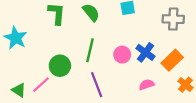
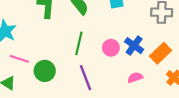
green circle: (60, 66) -> (45, 71), moved
pink line: (41, 85) -> (19, 59), moved, turned 60

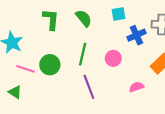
blue cross: (134, 46) -> (136, 35), moved, turned 30
green circle: (45, 71) -> (50, 65), moved

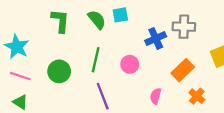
cyan square: (119, 14) -> (120, 15), moved
pink line: (26, 69) -> (20, 76), moved
pink semicircle: (136, 87) -> (156, 96), turned -56

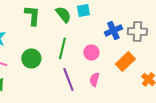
gray cross: (184, 27) -> (137, 31), moved
orange rectangle: (183, 70) -> (125, 61), moved
pink semicircle: (156, 96) -> (94, 79), moved

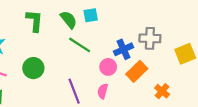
blue cross: (113, 30) -> (124, 49), moved
green line: (62, 48) -> (80, 45), moved, turned -70
pink circle: (91, 52) -> (108, 67), moved

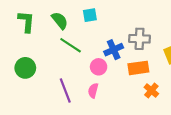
cyan square: (91, 15) -> (90, 15), moved
orange rectangle: (137, 71) -> (138, 68), moved, turned 36

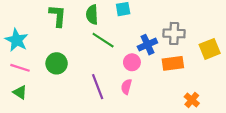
green semicircle: (60, 20) -> (92, 15), turned -144
orange cross: (151, 91) -> (192, 100), moved

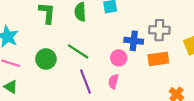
green line: (103, 40) -> (78, 51), moved
blue cross: (147, 45) -> (134, 41), turned 30

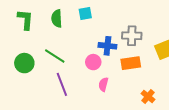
pink semicircle: (113, 81) -> (103, 84), moved

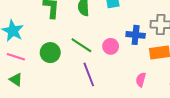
pink circle: (93, 62) -> (111, 46), moved
pink semicircle: (103, 84) -> (141, 80), moved

